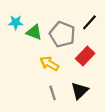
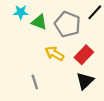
red rectangle: (85, 56) -> (84, 55), moved
gray line: (53, 93) -> (35, 82), moved

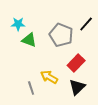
green triangle: (39, 22) -> (29, 40), moved
yellow arrow: (54, 54) -> (49, 77), moved

